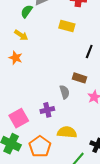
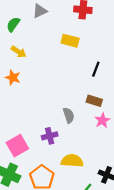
green semicircle: (27, 11) -> (13, 24), moved
brown rectangle: (79, 78) -> (94, 101), moved

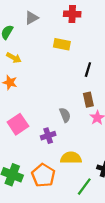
brown rectangle: (94, 101) -> (88, 100), turned 64
pink square: (17, 146) -> (18, 124), moved

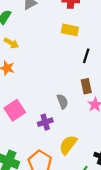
yellow rectangle: (62, 44) -> (70, 30), moved
yellow semicircle: (71, 158) -> (68, 145), turned -54

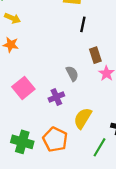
black line: (86, 56) -> (83, 24), moved

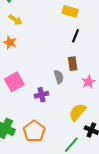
brown rectangle: (95, 55) -> (73, 64), moved
yellow semicircle: (83, 118) -> (77, 112), moved

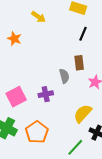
yellow arrow: (15, 20) -> (38, 17), moved
pink square: (14, 82) -> (16, 97), moved

